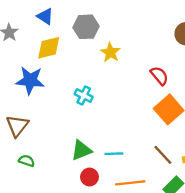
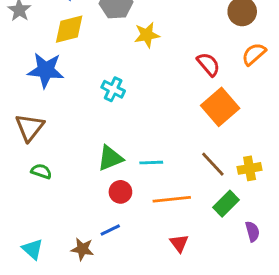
yellow star: (110, 52) -> (147, 35), turned 30

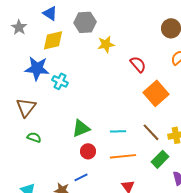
red semicircle: (208, 64) -> (138, 64), moved
cyan cross: (113, 89) -> (60, 81), moved
cyan line: (151, 163) -> (118, 131), moved

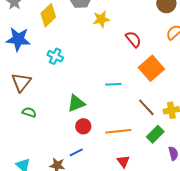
yellow diamond: (53, 40) -> (48, 15), turned -30
blue star: (37, 68) -> (18, 39), moved
cyan line: (118, 131) -> (113, 84), moved

